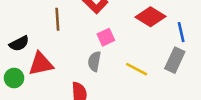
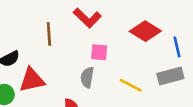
pink square: (106, 37) -> (99, 52), turned 30
gray rectangle: (175, 60) -> (170, 76), turned 50

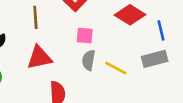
gray semicircle: (87, 77) -> (89, 60), moved
red triangle: (32, 80) -> (39, 58), moved

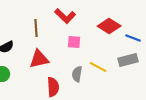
blue line: (161, 30) -> (133, 38), turned -56
gray semicircle: (89, 60) -> (77, 74), moved

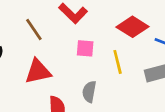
brown line: (36, 28) -> (34, 30), turned -30
yellow line: (98, 67) -> (118, 62), moved, turned 48

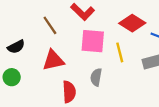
pink square: (85, 48) -> (93, 41), size x1.6

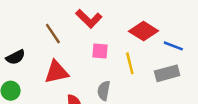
pink square: (93, 41) -> (100, 51), size x0.6

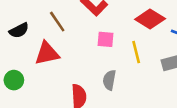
black semicircle: (16, 57) -> (19, 30), moved
red triangle: (57, 72) -> (47, 53), moved

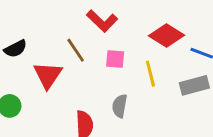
brown line: (57, 22) -> (76, 50), moved
red triangle: (47, 53) -> (48, 75), turned -44

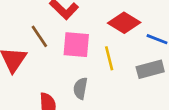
pink square: (115, 59) -> (76, 45), size x1.5

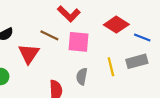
brown line: (39, 36) -> (49, 35), turned -30
yellow line: (109, 58) -> (111, 67), moved

